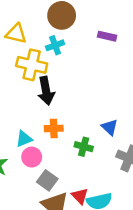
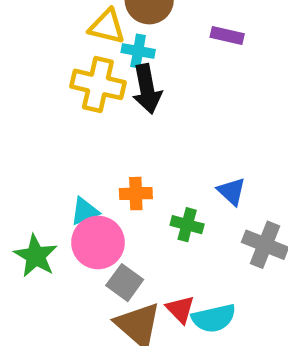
yellow triangle: (16, 34) -> (107, 27), moved
cyan cross: (55, 45) -> (138, 51), turned 30
black arrow: (46, 91) -> (147, 89), moved
pink circle: (32, 157) -> (98, 243), size x1.5

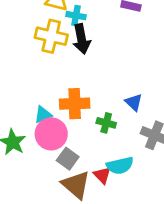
orange cross: (136, 194) -> (75, 104), size x1.5
cyan semicircle: (214, 318) -> (120, 166), moved

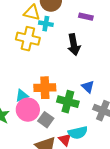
black arrow: (81, 39) -> (74, 45), moved
green cross: (106, 123) -> (68, 102), size x1.5
gray square: (68, 159) -> (46, 120), moved

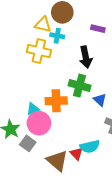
green cross: (68, 102) -> (80, 86), moved
gray square: (46, 120) -> (28, 143), moved

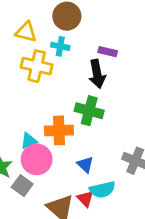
yellow triangle: (43, 25) -> (26, 32), moved
purple rectangle: (98, 29) -> (108, 52), moved
blue triangle: (100, 100) -> (85, 165), moved

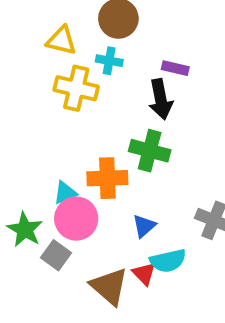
blue triangle: (85, 165) -> (144, 226), turned 36

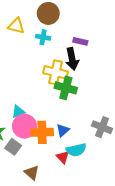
yellow cross: (76, 88) -> (55, 72), moved
orange cross: (107, 178) -> (42, 132), moved
brown triangle: (109, 286) -> (32, 173), moved, size x0.7

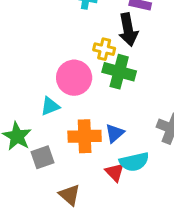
yellow cross: (55, 72) -> (104, 49), size x0.6
pink circle: (24, 126) -> (74, 78), moved
gray square: (13, 147) -> (43, 157), turned 35

